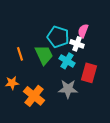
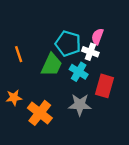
orange line: (20, 54) -> (19, 54), moved
green trapezoid: (44, 55) -> (52, 65), turned 50

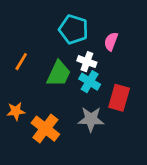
cyan pentagon: (68, 44) -> (74, 29), moved
white cross: (90, 52) -> (87, 62), moved
orange line: (19, 54) -> (21, 62), turned 49

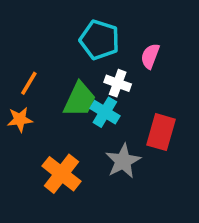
cyan cross: (90, 82) -> (105, 112), moved
orange star: (16, 111) -> (20, 119), moved
gray star: (91, 119) -> (123, 161), turned -30

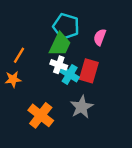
white cross: (118, 83) -> (59, 65), moved
green trapezoid: (80, 100) -> (60, 44), moved
red rectangle: (161, 132) -> (89, 71), moved

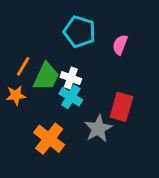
green trapezoid: (60, 44) -> (46, 77), moved
red rectangle: (89, 71) -> (121, 107), moved
cyan cross: (70, 74) -> (71, 97), moved

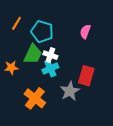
cyan pentagon: (80, 32) -> (42, 32), moved
orange line: (23, 66) -> (16, 23), moved
cyan cross: (71, 97) -> (50, 69), turned 35

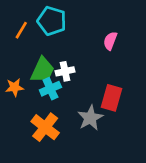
cyan pentagon: (42, 32) -> (52, 21), moved
white cross: (50, 55) -> (65, 71), turned -32
cyan cross: (50, 69) -> (50, 89), moved

